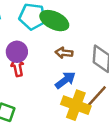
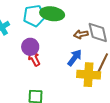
brown arrow: (64, 53) -> (81, 34), moved

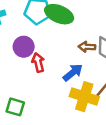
red arrow: (34, 58) -> (38, 62), moved

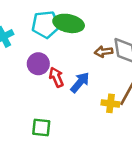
blue arrow: (73, 72) -> (80, 82), moved
yellow cross: (84, 97) -> (110, 103), size x0.6

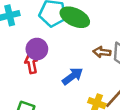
red arrow: (56, 77) -> (31, 63), moved

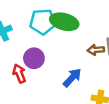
red arrow: (31, 63) -> (19, 73), moved

